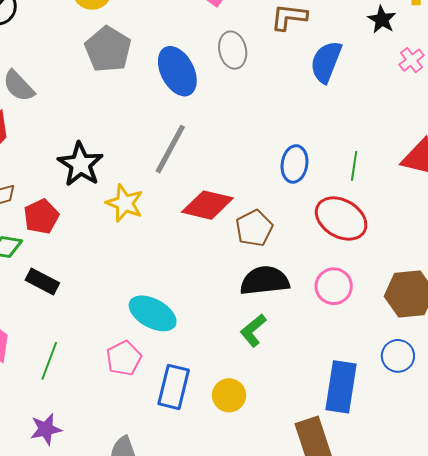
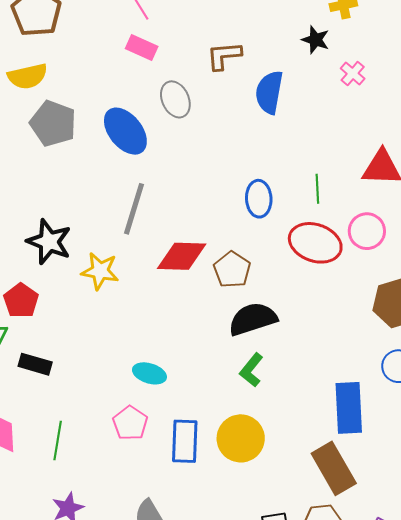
pink circle: (334, 286) -> (367, 231), moved
cyan ellipse: (153, 313) -> (149, 373), size x0.7
yellow circle: (229, 395) -> (241, 438), size x1.4

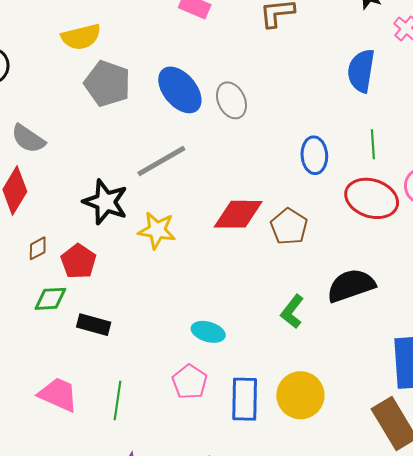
blue semicircle: (269, 92) -> (361, 71), moved
gray ellipse: (175, 99) -> (231, 100), moved
gray line: (134, 209) -> (161, 161), moved, turned 44
black semicircle: (253, 319) -> (351, 286), moved
green L-shape: (251, 370) -> (292, 312), moved

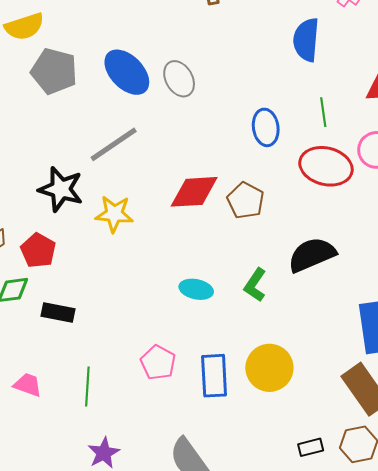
cyan ellipse: (208, 332) -> (196, 289), moved
pink trapezoid: (58, 395) -> (28, 385), size x0.7

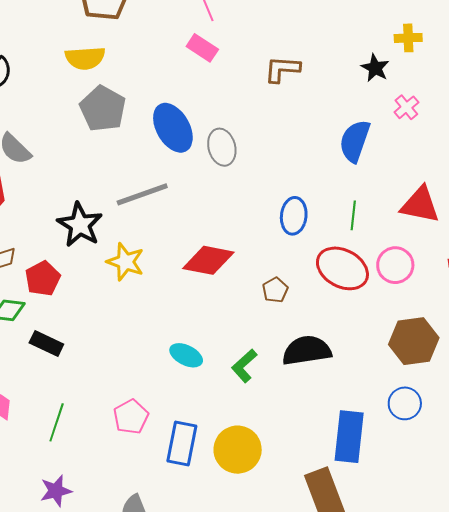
brown pentagon: (246, 200) -> (275, 290), moved, size x0.7

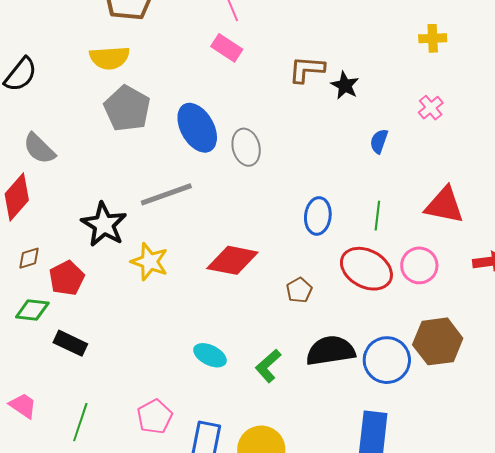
black star: (375, 68) -> (345, 85), moved
blue semicircle: (355, 141) -> (379, 141), size x0.6
blue circle: (405, 403) -> (387, 360), moved, size x1.4

